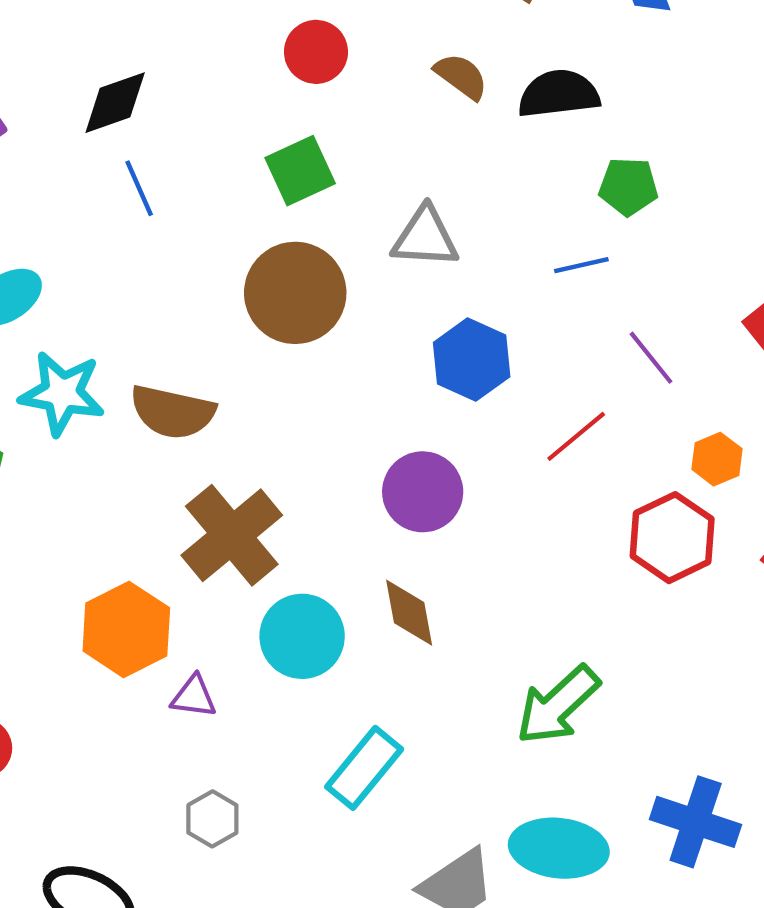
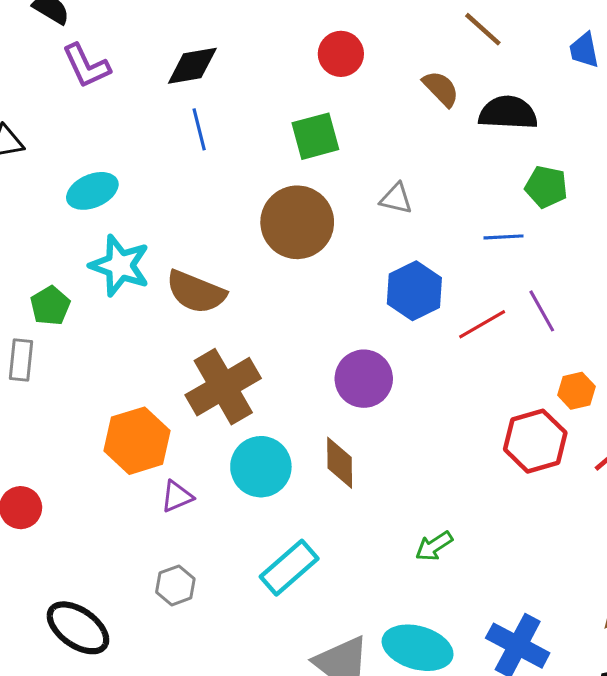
gray triangle: (425, 237) -> (396, 199), size x0.7
red line: (576, 436) -> (482, 324), moved
purple triangle: (194, 697) -> (177, 496), turned -40
green arrow: (558, 705) -> (434, 546), size x0.6

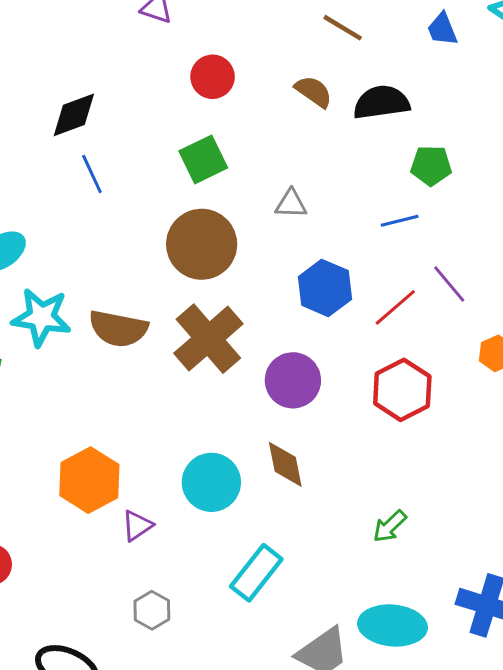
brown cross: (223, 387) -> (208, 339), moved
red hexagon: (535, 441) -> (402, 390), moved

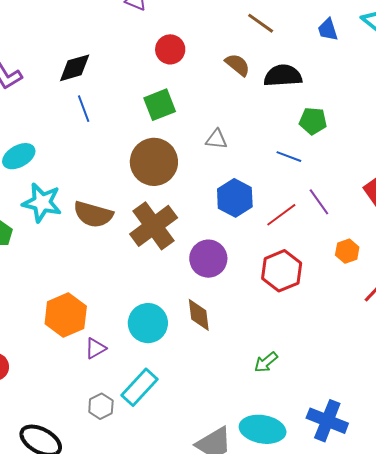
blue line: (400, 221) -> (289, 157), turned 30
cyan rectangle: (256, 573) -> (139, 387), moved

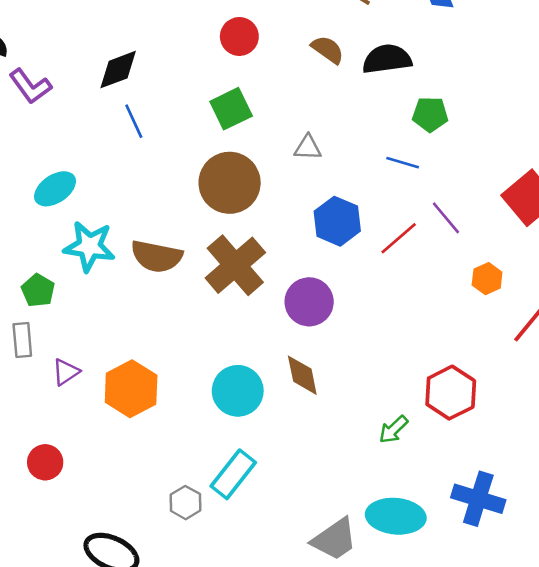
red hexagon: (282, 271) -> (451, 393), moved
purple triangle: (95, 348) -> (66, 372), moved

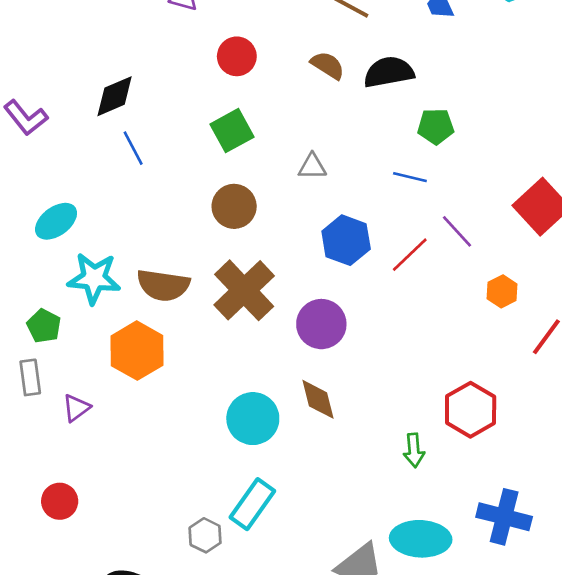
brown circle: (230, 183) -> (234, 206), size x0.7
orange hexagon: (131, 389) -> (137, 351), moved
green arrow: (393, 430) -> (414, 450), turned -48

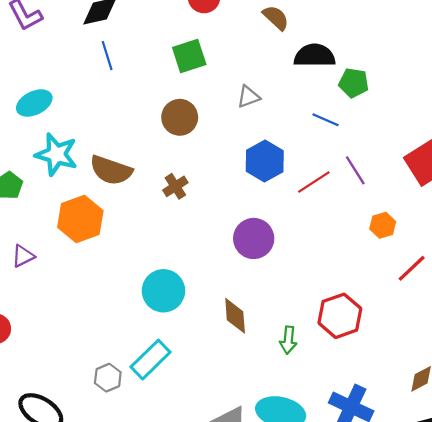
black semicircle: (389, 72) -> (315, 56), moved
gray triangle: (312, 166) -> (248, 97), turned -30
brown cross: (244, 290) -> (175, 186), size x0.5
purple circle: (321, 324) -> (254, 238), moved
brown diamond: (318, 399) -> (235, 316), moved

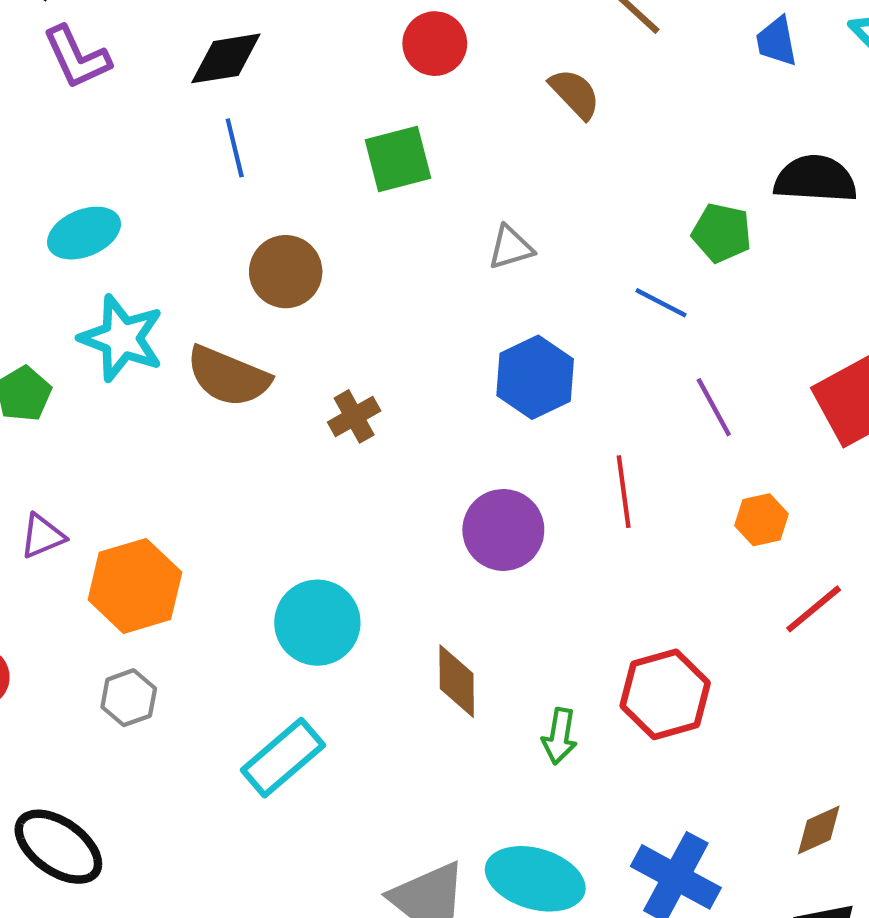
black semicircle: (315, 56) -> (815, 179), moved
brown circle: (180, 117) -> (286, 272), moved
red line: (314, 182) -> (624, 492), moved, turned -68
orange hexagon: (80, 219) -> (135, 586), moved
gray hexagon: (108, 378) -> (129, 698), moved

